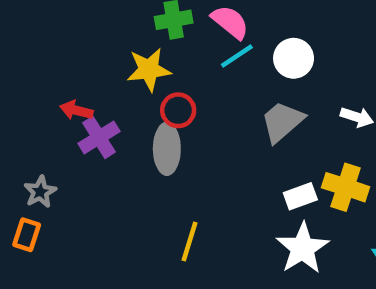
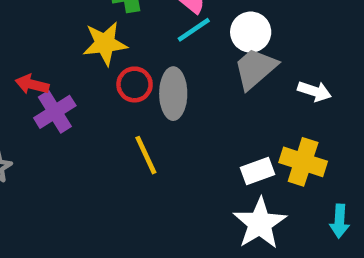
gray trapezoid: (282, 122) -> (255, 69), moved
gray ellipse: (167, 149) -> (173, 94), moved
yellow line: (189, 242) -> (146, 155), moved, turned -42

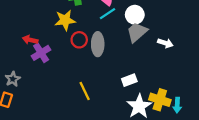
yellow line: (146, 155) -> (85, 91), moved
yellow cross: (303, 162) -> (160, 100), moved
white rectangle: (258, 171) -> (129, 80), moved

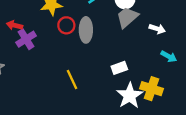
cyan arrow: (177, 105) -> (169, 56), moved, turned -64

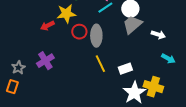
red arrow: (15, 25) -> (47, 26), moved, turned -40
purple cross: (26, 39) -> (45, 61), moved
yellow line: (72, 79) -> (100, 64), moved

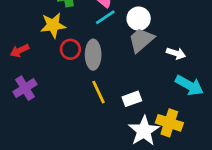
red arrow: (47, 26) -> (20, 51), moved
cyan arrow: (168, 59) -> (189, 85), size x1.5

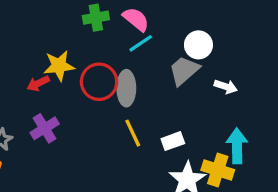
white circle: (139, 19) -> (198, 45), moved
yellow star: (53, 25) -> (59, 66), moved
red circle: (70, 49) -> (99, 82), size x1.5
cyan arrow: (189, 85) -> (237, 146), moved, turned -120

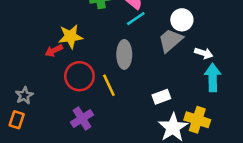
red circle: (99, 82) -> (79, 76), moved
purple cross: (45, 128) -> (82, 118), moved
yellow line: (133, 133) -> (109, 85), moved
cyan arrow: (237, 146) -> (213, 77), moved

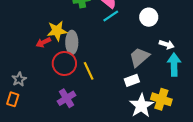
gray trapezoid: (170, 40) -> (139, 57), moved
gray ellipse: (124, 54) -> (72, 42), moved

